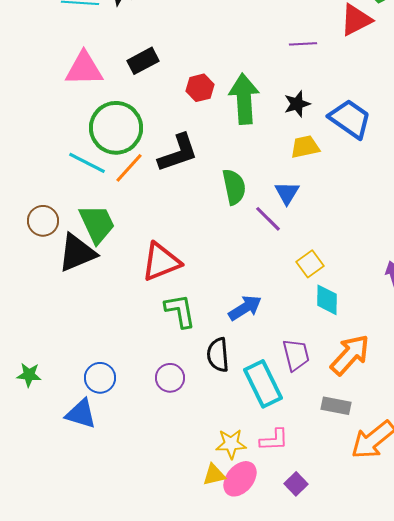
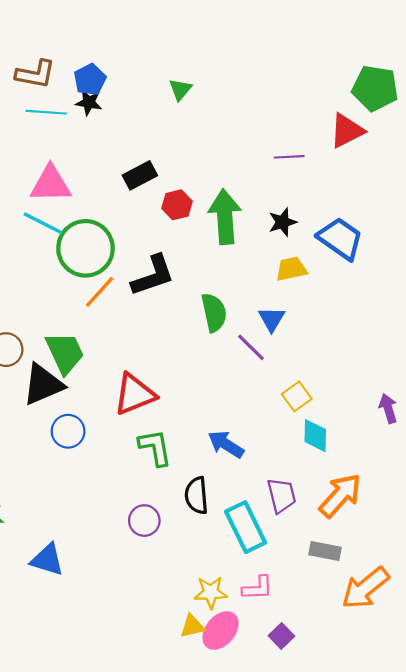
black rectangle: (143, 61) -> (140, 175), moved
cyan line: (87, 163) -> (43, 223), moved
blue arrow: (245, 308) -> (226, 444), turned -116
blue circle: (100, 378) -> (68, 431), moved

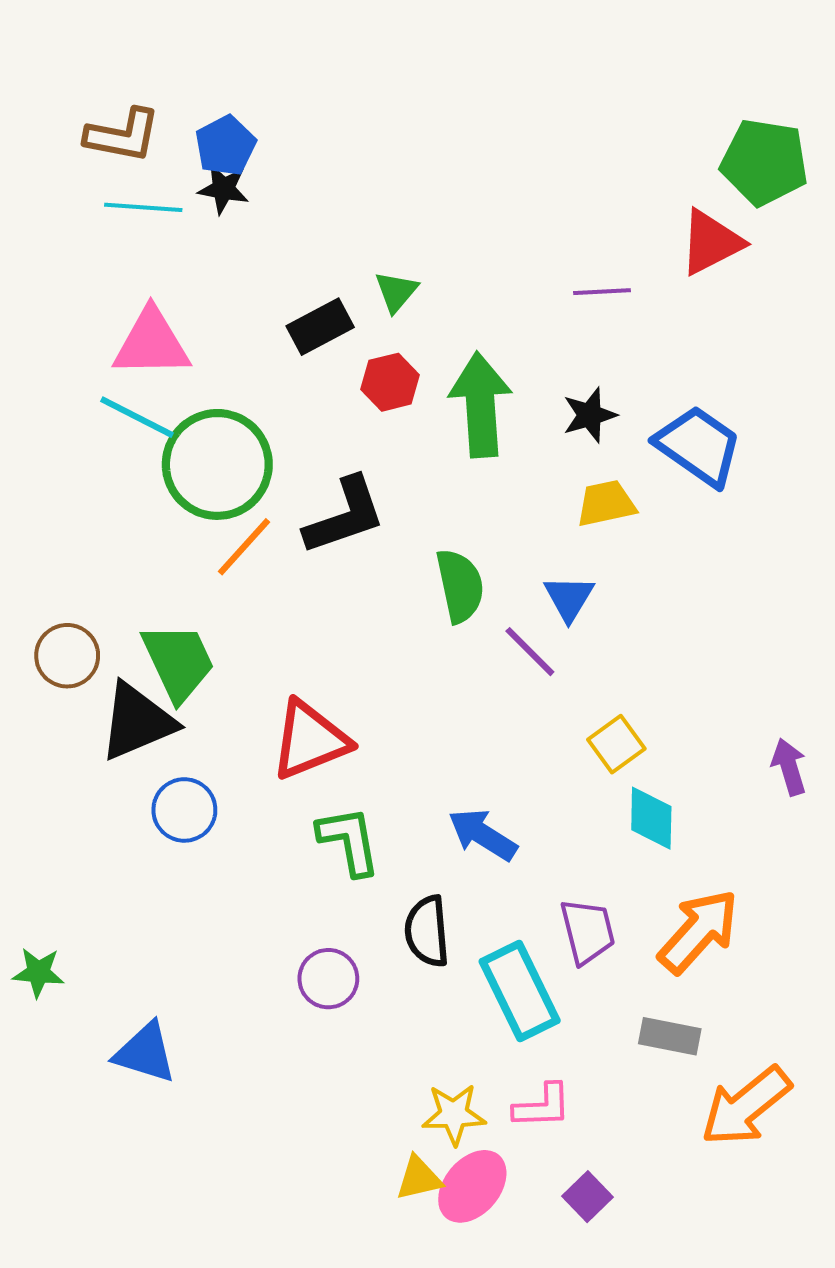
green triangle: (180, 89) -> (396, 292), moved

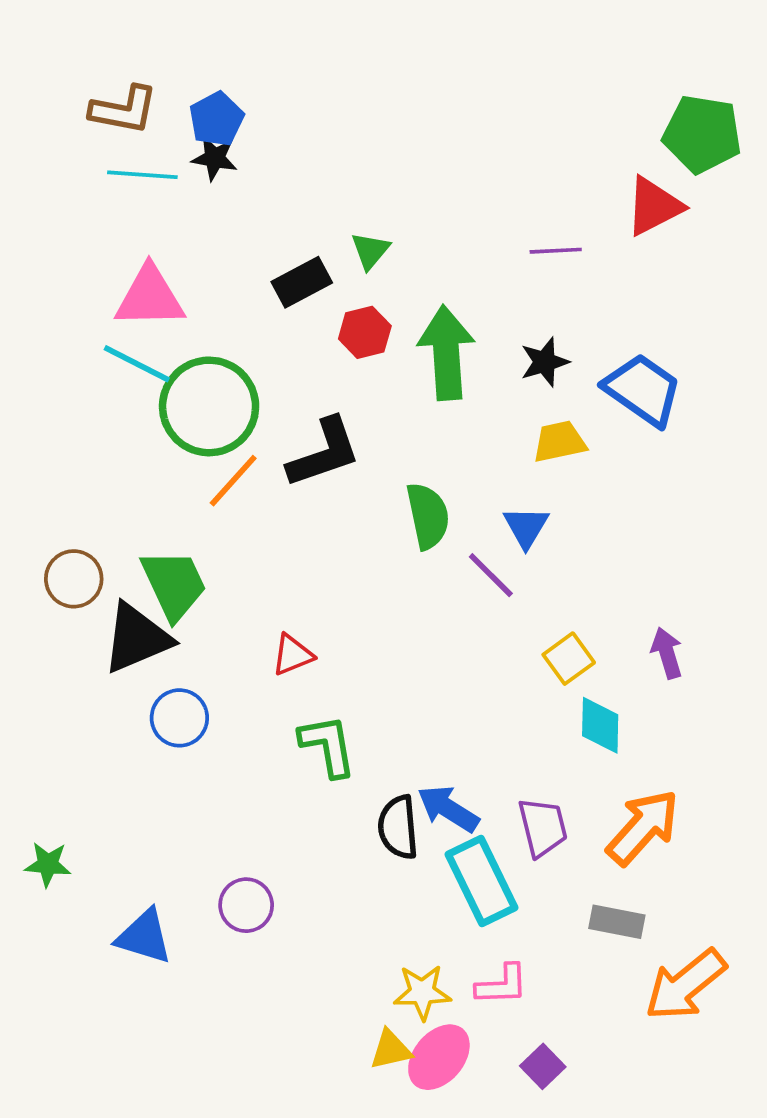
red triangle: (310, 740) -> (292, 655), size x0.6
purple arrow: (789, 767) -> (667, 653), moved
blue arrow: (483, 835) -> (448, 809), moved
purple circle: (328, 979) -> (246, 905), moved

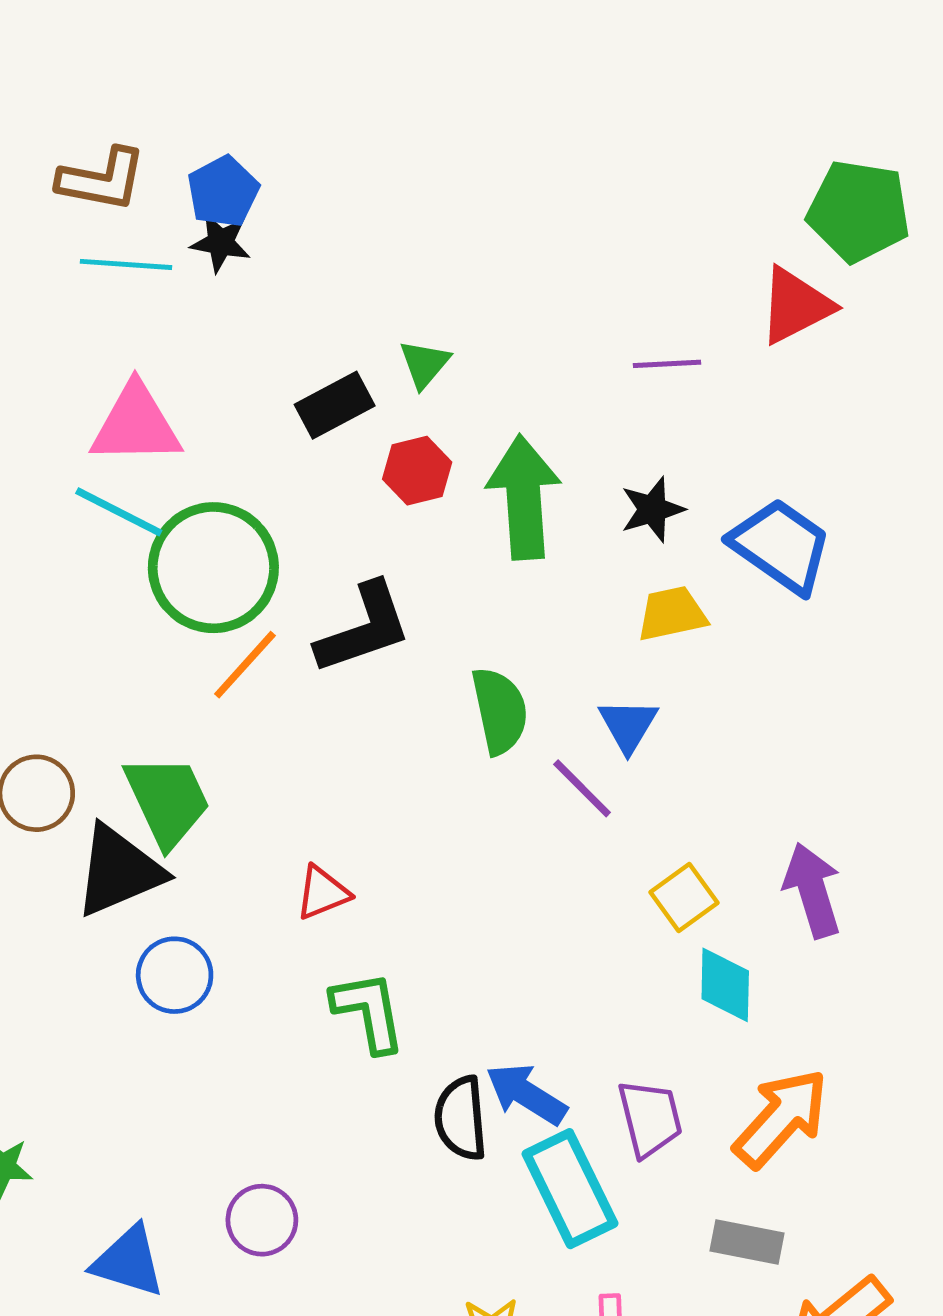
purple arrow: (667, 653) -> (813, 890), size x1.4

